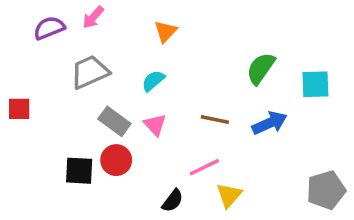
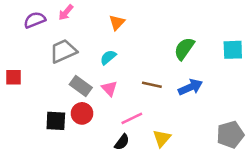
cyan square: (315, 84) -> (233, 50), moved
pink line: (204, 167) -> (132, 118), moved

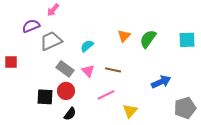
purple semicircle: (35, 20) -> (31, 26), moved
orange triangle: (117, 22) -> (124, 36), moved
brown line: (152, 85) -> (113, 70), moved
blue arrow: (190, 87) -> (161, 82), moved
black semicircle: (122, 142) -> (70, 114), moved

